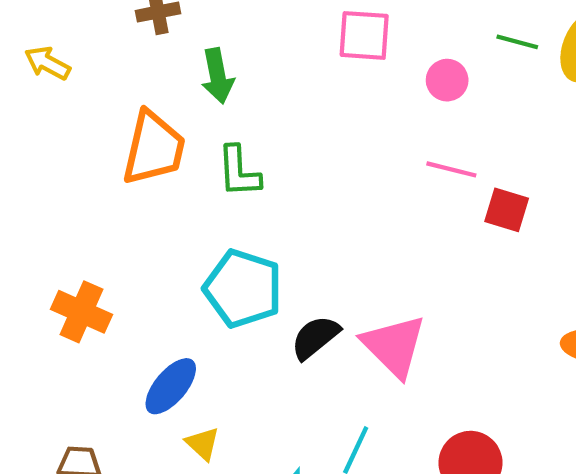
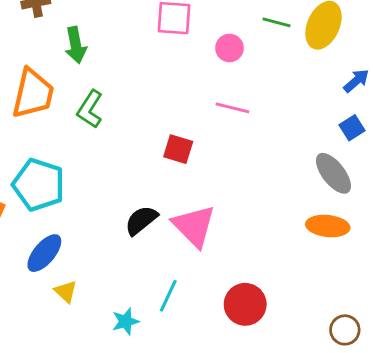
green L-shape: (239, 172) -> (90, 109), turned 36
red square: (507, 210) -> (178, 149), moved
cyan pentagon: (243, 288) -> (39, 185), moved

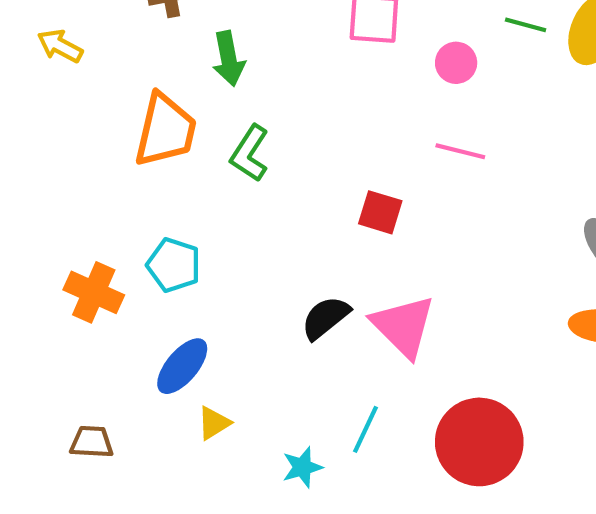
cyan pentagon: (39, 185) -> (174, 265), size x0.7
yellow triangle: (66, 292) -> (214, 423), turned 45
red circle: (245, 304) -> (479, 442), size x1.4

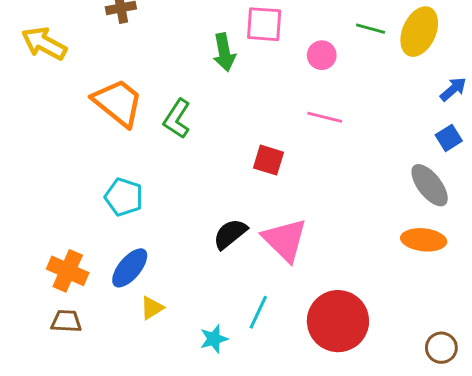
yellow arrow: (60, 46) -> (44, 43), size x1.4
green arrow: (229, 59) -> (224, 52), moved
orange trapezoid: (165, 130) -> (118, 102), turned -64
orange cross: (94, 292) -> (68, 271), moved

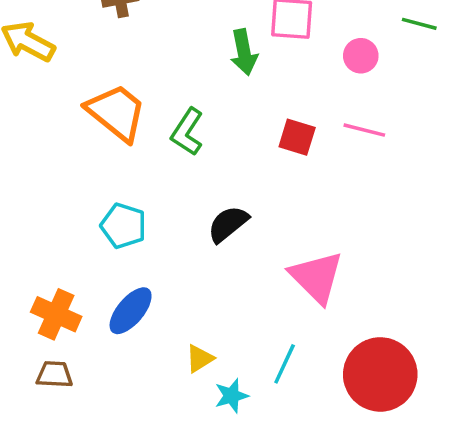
red square: (269, 160) -> (297, 137), moved
black semicircle: (230, 234) -> (228, 224), moved
yellow triangle: (152, 308) -> (200, 359), moved

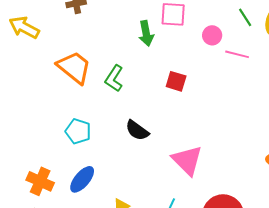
green line: (419, 24) -> (245, 17), turned 42
pink line: (364, 130) -> (237, 54), moved
black semicircle: (228, 224) -> (137, 130), turned -105

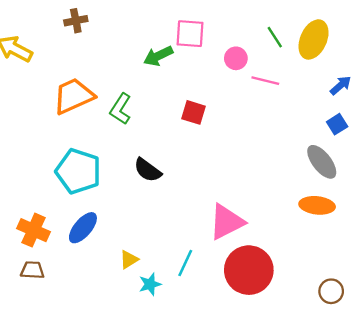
green arrow: (146, 33) -> (158, 56), turned 75
orange trapezoid: (74, 67) -> (74, 96), turned -63
cyan pentagon: (78, 131) -> (78, 171), size x1.5
pink triangle: (187, 160) -> (226, 222), moved, turned 48

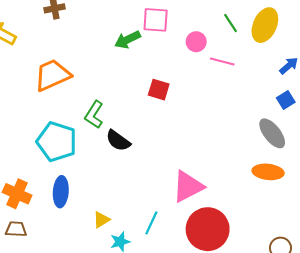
green L-shape: (121, 109) -> (94, 115), moved
blue ellipse: (83, 228) -> (61, 192), turned -36

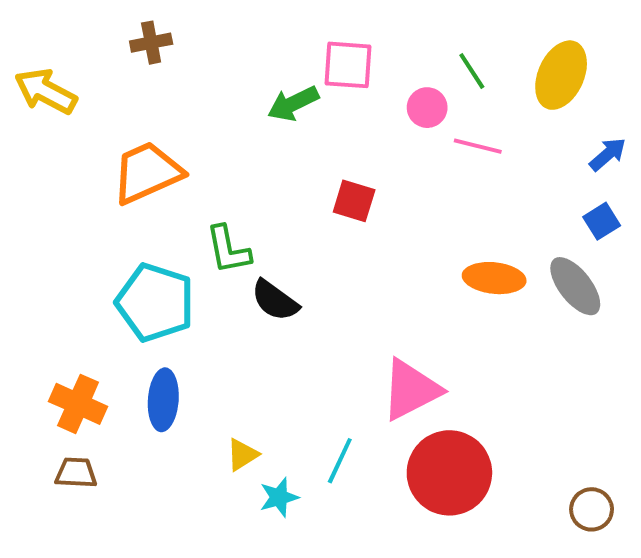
green line: (231, 23) -> (472, 71), moved
green L-shape: (94, 115) -> (228, 250), turned -44
orange ellipse: (268, 172) -> (494, 278), moved

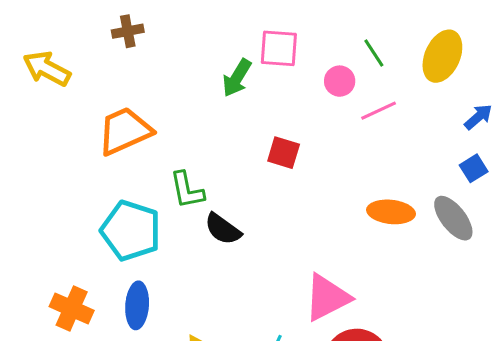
green arrow: (293, 104) -> (237, 78), turned -33
pink line: (478, 146) -> (379, 111), turned -39

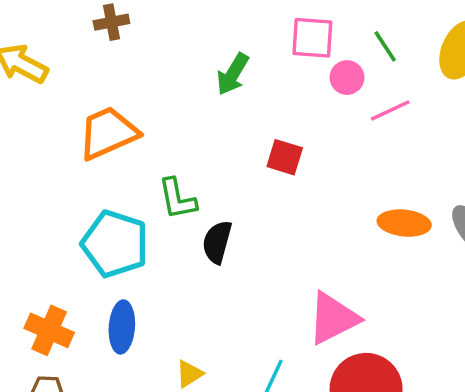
pink square: (279, 48) -> (312, 38), moved
black semicircle: (223, 229) -> (217, 242), turned 69

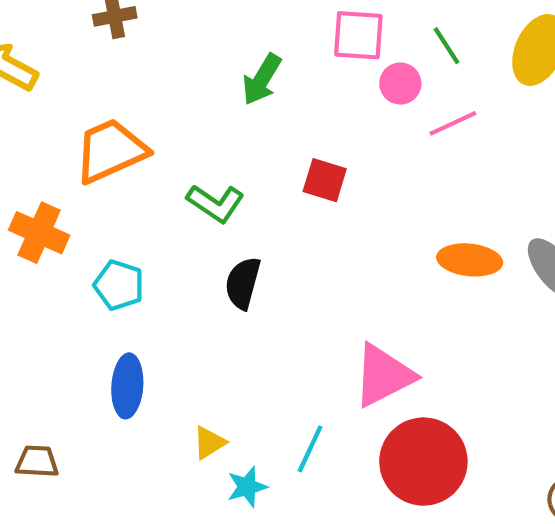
green L-shape: (177, 199) -> (216, 203), moved, turned -45
cyan pentagon: (115, 244) -> (119, 285), size x0.6
orange cross: (49, 330) -> (39, 233), moved

